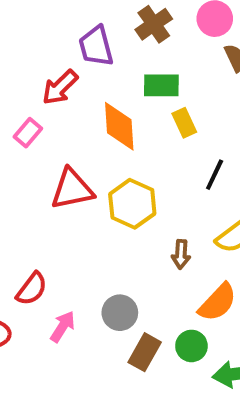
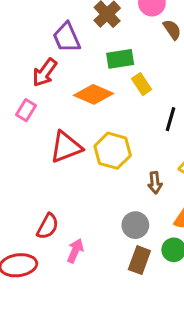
orange diamond: (119, 126) -> (94, 94), turned -54
gray circle: (120, 313) -> (135, 225), moved

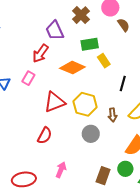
brown arrow: (155, 183) -> (113, 115), moved
gray circle: (135, 225) -> (91, 134), moved
red semicircle: (48, 226) -> (45, 136), moved

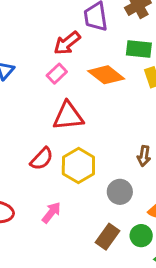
pink rectangle: (28, 78) -> (57, 74), moved
yellow hexagon: (85, 104) -> (78, 165), moved
gray circle: (91, 134) -> (120, 192), moved

